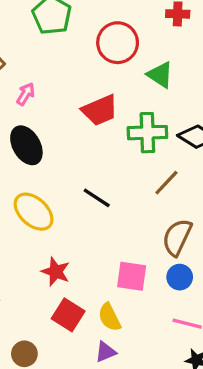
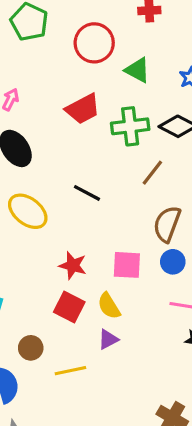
red star: (56, 272) -> (73, 265), moved

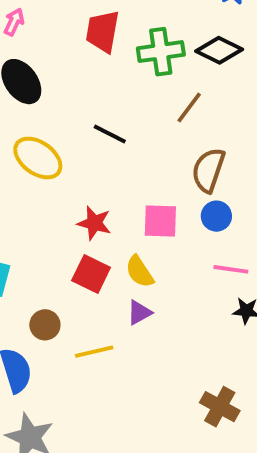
red trapezoid: (83, 109) -> (103, 31), turned 129

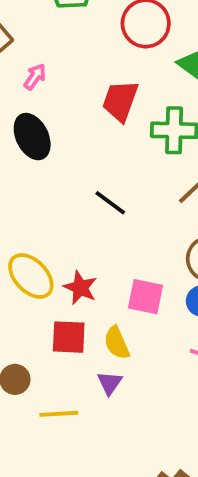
yellow ellipse: (38, 158) -> (31, 276), moved
red square: (91, 274) -> (69, 337), turned -33
purple triangle: (139, 313) -> (110, 383), turned -36

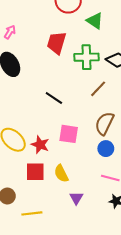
pink square: (145, 297) -> (69, 134), moved
purple triangle: (110, 383) -> (76, 198), moved

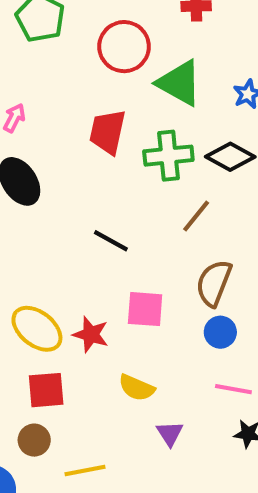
green triangle: (95, 21) -> (179, 83), size x1.4
red square: (35, 172) -> (46, 390), moved
yellow semicircle: (61, 173) -> (137, 388), turned -36

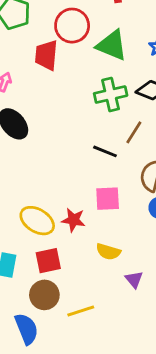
red trapezoid: (108, 132) -> (46, 55), moved
black line: (111, 241) -> (105, 151), moved
brown circle: (34, 440) -> (44, 295), size x1.4

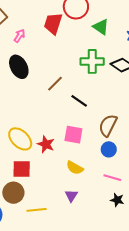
green triangle: (112, 45) -> (101, 27), size x0.7
brown line: (134, 132) -> (55, 84), moved
yellow semicircle: (108, 252) -> (75, 168), moved
purple triangle: (134, 279) -> (71, 196), moved

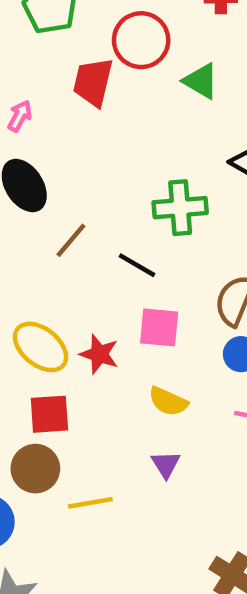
green cross: (92, 61) -> (180, 208), moved
brown line: (55, 84) -> (71, 240), moved
black line: (79, 101) -> (137, 265), moved

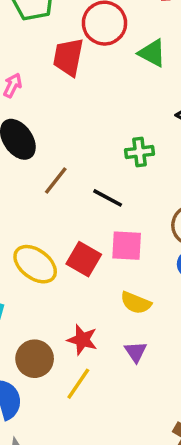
green cross: (180, 208) -> (140, 152), size x0.7
red star: (99, 354) -> (82, 340), moved
red square: (49, 414) -> (84, 259), moved, turned 36
yellow line: (90, 503) -> (78, 384), turned -44

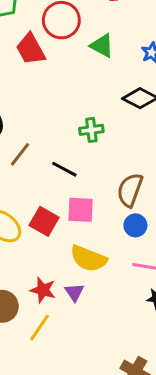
red trapezoid: (68, 57) -> (31, 49), turned -40
yellow semicircle: (136, 303) -> (88, 259), size x1.4
purple triangle: (136, 352) -> (74, 292), moved

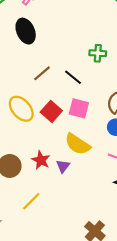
brown line: (20, 154) -> (42, 73), moved
yellow line: (40, 328) -> (31, 201), moved

